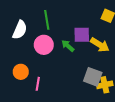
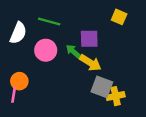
green line: (47, 20) -> (49, 22), turned -66
yellow arrow: (100, 45) -> (90, 63), moved
pink line: (38, 84) -> (14, 95), moved

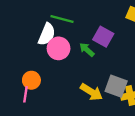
white semicircle: (18, 33) -> (47, 34), moved
purple square: (89, 39) -> (103, 37), turned 30
yellow arrow: (90, 63) -> (91, 92), moved

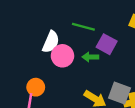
green line: (62, 19) -> (83, 27), moved
green arrow: (87, 50) -> (90, 57), turned -42

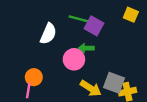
purple square: (107, 44) -> (94, 26), moved
pink circle: (62, 56) -> (74, 59), moved

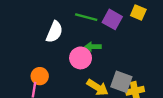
purple square: (94, 26) -> (112, 19), moved

